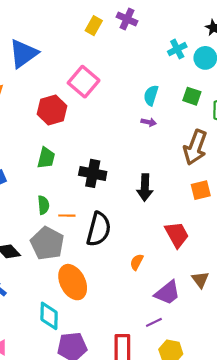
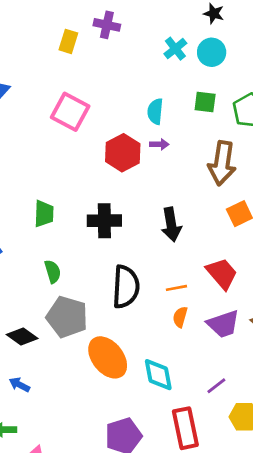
red hexagon: (52, 110) -> (123, 153), moved
orange line: (67, 216) -> (176, 288), moved
purple trapezoid: (167, 293) -> (223, 324), moved, turned 32
cyan diamond: (49, 316) -> (158, 375), moved

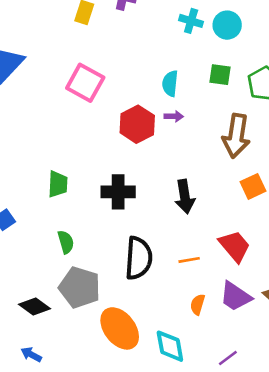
cyan cross: (175, 49) -> (191, 21), turned -35
orange semicircle: (180, 317) -> (198, 304), moved
purple trapezoid: (223, 324) -> (235, 296), turned 52

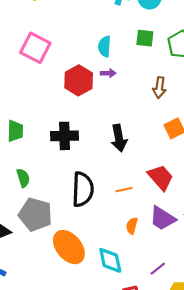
brown arrow: (236, 136) -> (159, 88), size x0.6

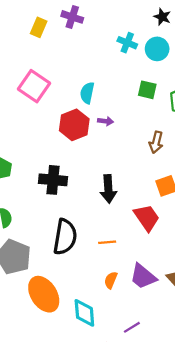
cyan semicircle: (104, 46) -> (87, 93), moved
red trapezoid: (161, 177) -> (147, 218), moved

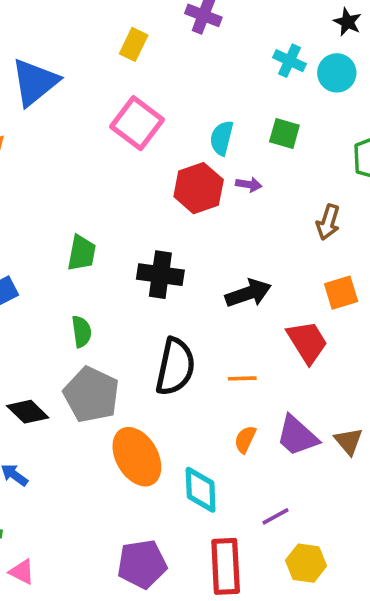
yellow rectangle: (39, 27) -> (134, 44), moved
green square: (147, 90) -> (284, 133), moved
black arrow: (108, 189) -> (248, 293), turned -108

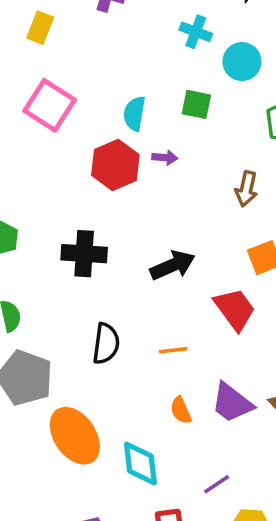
cyan circle: (337, 73) -> (242, 62), moved
black semicircle: (175, 367) -> (106, 344), size x0.7
orange semicircle: (245, 439) -> (181, 410), turned -44

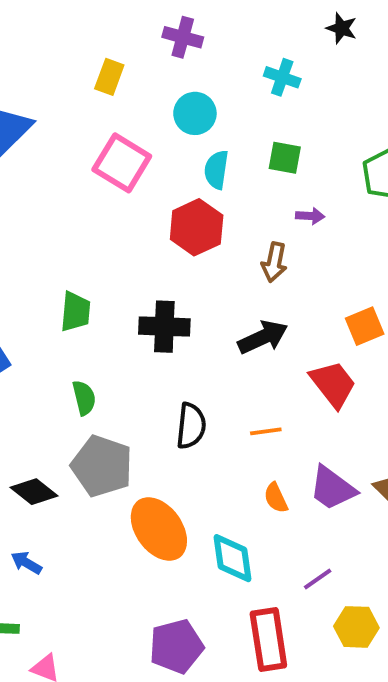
cyan circle: (242, 62) -> (195, 113), moved
purple arrow: (165, 158) -> (310, 216), moved
brown arrow: (246, 189) -> (274, 262), moved

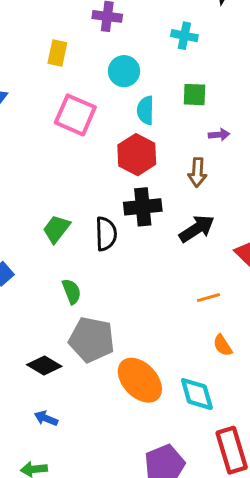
green trapezoid: (75, 312) -> (56, 229), turned -140
black cross: (164, 327) -> (143, 207), moved
black semicircle: (191, 426) -> (106, 234), moved

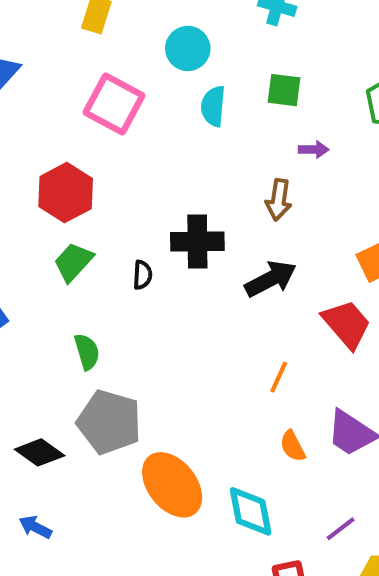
red hexagon: (137, 155) -> (66, 193), moved
black semicircle: (106, 234) -> (142, 275), size x0.6
orange line: (208, 298) -> (279, 377), turned -55

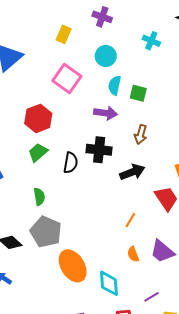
green square: (284, 90) -> (138, 93), moved
purple arrow: (314, 149) -> (106, 113), moved, size x1.6
black semicircle: (142, 275) -> (71, 163), size x1.5

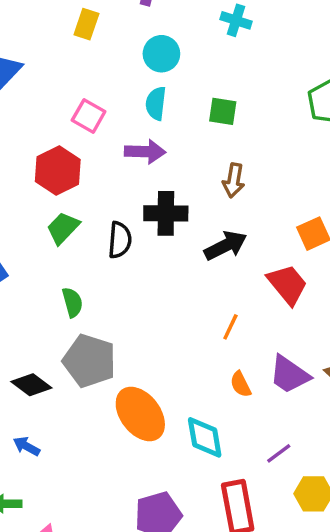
pink square: (67, 79) -> (89, 116), moved, size x0.7
cyan semicircle: (115, 85) -> (156, 103), moved
purple arrow: (106, 113) -> (145, 152), moved

